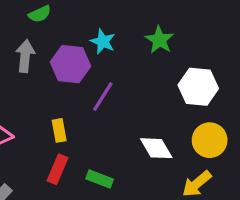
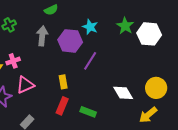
white hexagon: (198, 87) -> (149, 34), moved

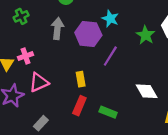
green star: (125, 26) -> (146, 35), moved

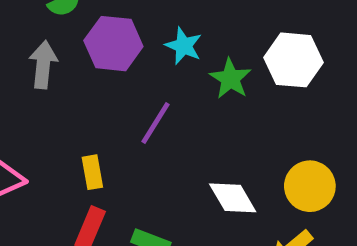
cyan star: (110, 19) -> (184, 46), moved
purple hexagon: (88, 34) -> (113, 44), moved

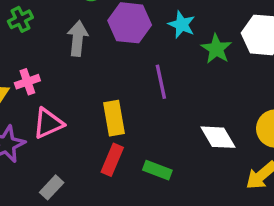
purple line: (156, 123) -> (161, 82), turned -44
yellow rectangle: (92, 172) -> (114, 118), size x1.4

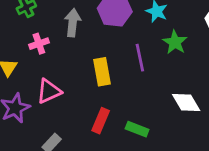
green star: (216, 49) -> (175, 42), moved
pink cross: (27, 82) -> (39, 44), moved
yellow rectangle: (114, 118) -> (102, 72), moved

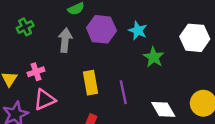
pink cross: (39, 44) -> (36, 72), moved
purple line: (140, 58) -> (123, 92), moved

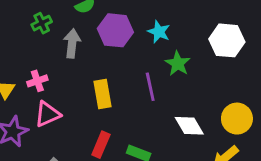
green cross: (25, 27) -> (42, 23), moved
purple line: (123, 92) -> (150, 87), moved

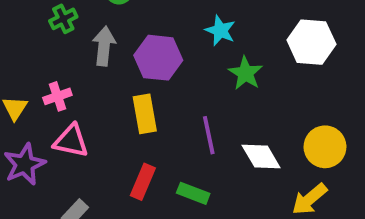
purple hexagon: (115, 30) -> (158, 58), moved
purple line: (150, 87) -> (209, 135), moved
pink triangle: (47, 114) -> (71, 141), turned 36

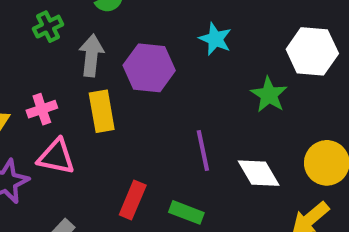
green star: (246, 73) -> (269, 95), moved
yellow rectangle: (145, 114) -> (102, 111), moved

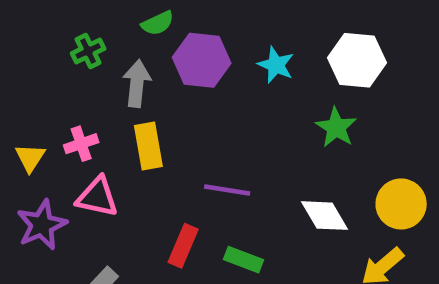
white hexagon: (312, 51) -> (357, 60), moved
purple hexagon: (149, 68) -> (202, 60), moved
purple line: (203, 150) -> (227, 190), moved, turned -69

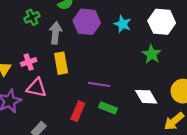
green rectangle: (243, 260) -> (108, 108), moved

